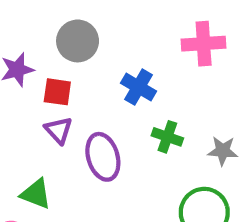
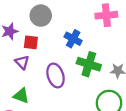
purple triangle: (59, 130) -> (22, 62), moved
green cross: (167, 137) -> (89, 64), size x1.5

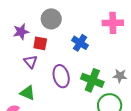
green cross: (89, 64) -> (92, 80), moved

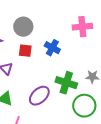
red square: (40, 43) -> (25, 51), moved
purple ellipse: (61, 76) -> (39, 96), moved, turned 65

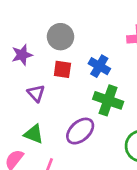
green cross: (66, 83) -> (108, 100), moved

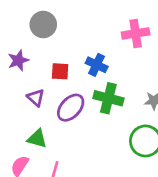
gray circle: (61, 37) -> (43, 25), moved
purple ellipse: (80, 131) -> (71, 108), moved

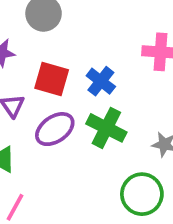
red square: (60, 71) -> (52, 79), size x1.4

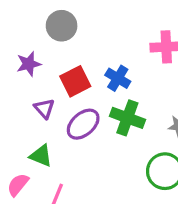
red square: (52, 79) -> (75, 81), turned -36

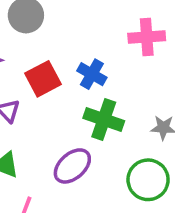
purple ellipse: (83, 124) -> (72, 166), moved

